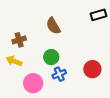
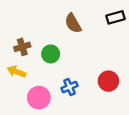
brown semicircle: (53, 26) -> (73, 23), moved
green circle: (51, 57) -> (51, 54), moved

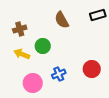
brown cross: (22, 47) -> (20, 29), moved
yellow arrow: (16, 72) -> (22, 54), moved

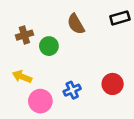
green circle: (43, 46) -> (49, 46), moved
yellow arrow: (22, 54) -> (22, 77), moved

